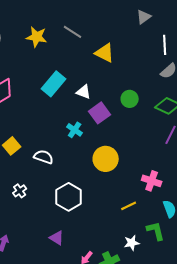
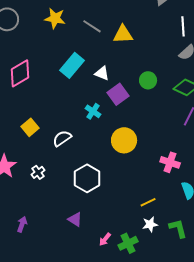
gray line: (73, 32) -> (92, 26), moved
yellow triangle: (105, 53) -> (123, 34), turned -30
white semicircle: (44, 157) -> (62, 138), turned -54
yellow line: (129, 206) -> (148, 202), moved
green L-shape: (156, 231) -> (178, 228), moved

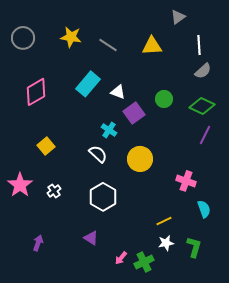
yellow triangle: (123, 34) -> (152, 46), moved
white semicircle: (62, 138) -> (98, 154), moved, turned 78
green L-shape: (178, 228) -> (194, 247), turned 30

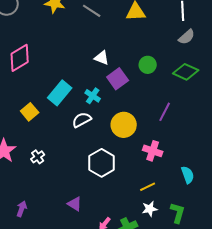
cyan rectangle: (88, 84) -> (60, 93), moved
purple line: (205, 135) -> (165, 112), moved
white semicircle: (98, 154) -> (82, 120), turned -72
pink cross: (186, 181) -> (153, 151), moved
white hexagon: (103, 197) -> (102, 163), moved

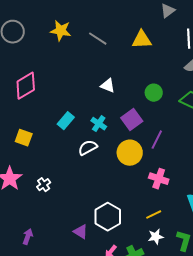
purple square: (118, 79) -> (132, 120), moved
cyan rectangle: (60, 93) -> (66, 121), size x0.7
yellow square: (30, 112) -> (24, 138), moved, turned -30
purple line: (165, 112) -> (157, 140), moved
white hexagon: (102, 163) -> (108, 217), moved

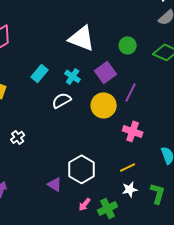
white triangle: (108, 86) -> (82, 38), size x1.8

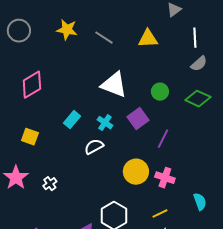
yellow circle: (104, 105) -> (136, 172), moved

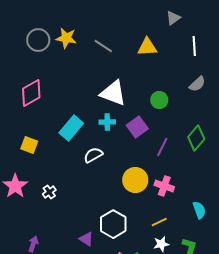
gray circle: (19, 31) -> (38, 40), moved
gray semicircle: (199, 64) -> (197, 84), moved
green diamond: (198, 99) -> (196, 138), moved, turned -75
cyan rectangle: (72, 120) -> (71, 128), size x1.4
cyan cross: (105, 123) -> (107, 122), moved, turned -35

